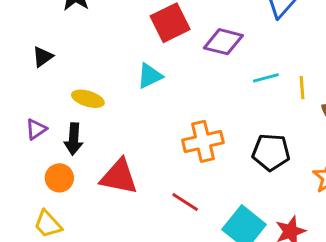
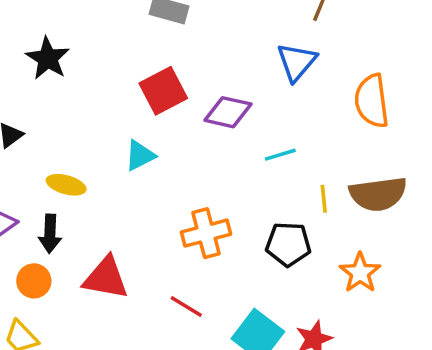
yellow line: (302, 88) -> (324, 199), moved

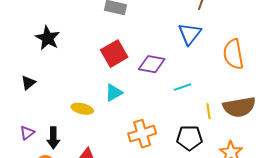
cyan triangle: (140, 155) -> (114, 93), moved
yellow ellipse: (66, 185) -> (82, 109), moved

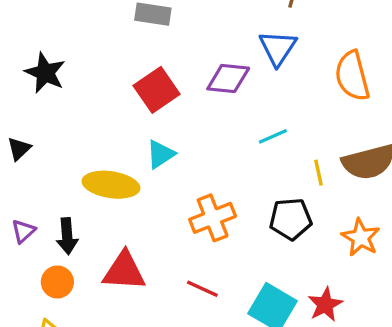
purple diamond: (152, 64) -> (228, 78), moved
yellow ellipse: (82, 109) -> (111, 185), size x1.5

